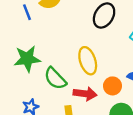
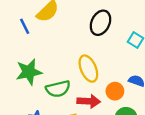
green semicircle: (55, 78) -> (58, 89), turned -55

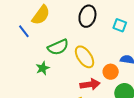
green star: (29, 72) -> (43, 68), moved, size x0.6
green semicircle: (58, 89) -> (58, 47), moved

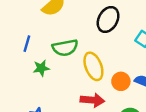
blue line: (24, 31) -> (27, 44), moved, turned 40
orange circle: (111, 72) -> (121, 81), moved

